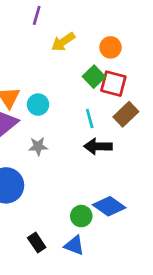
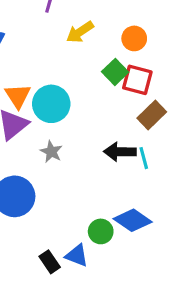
cyan circle: (38, 105) -> (51, 104), size x1.5
cyan line: (90, 118) -> (144, 158), moved
gray star: (38, 146) -> (51, 152), turned 30
blue triangle: (74, 245) -> (77, 255), moved

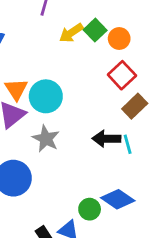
green square: (115, 72) -> (95, 30), moved
red square: (137, 80) -> (122, 75), turned 32
gray star: (51, 152) -> (46, 139), size x1.4

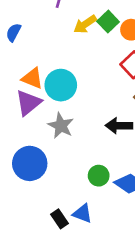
orange triangle: (16, 89) -> (32, 78), turned -35
green circle: (90, 209) -> (99, 176), moved

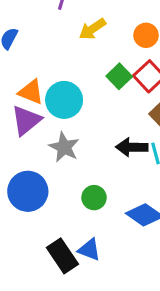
green square: (108, 22) -> (119, 76), moved
green circle: (99, 176) -> (94, 198), moved
black rectangle: (59, 219) -> (62, 256), size x1.5

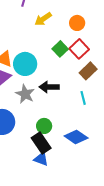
black arrow: (132, 147) -> (49, 87), moved
black rectangle: (62, 256) -> (41, 143), moved

